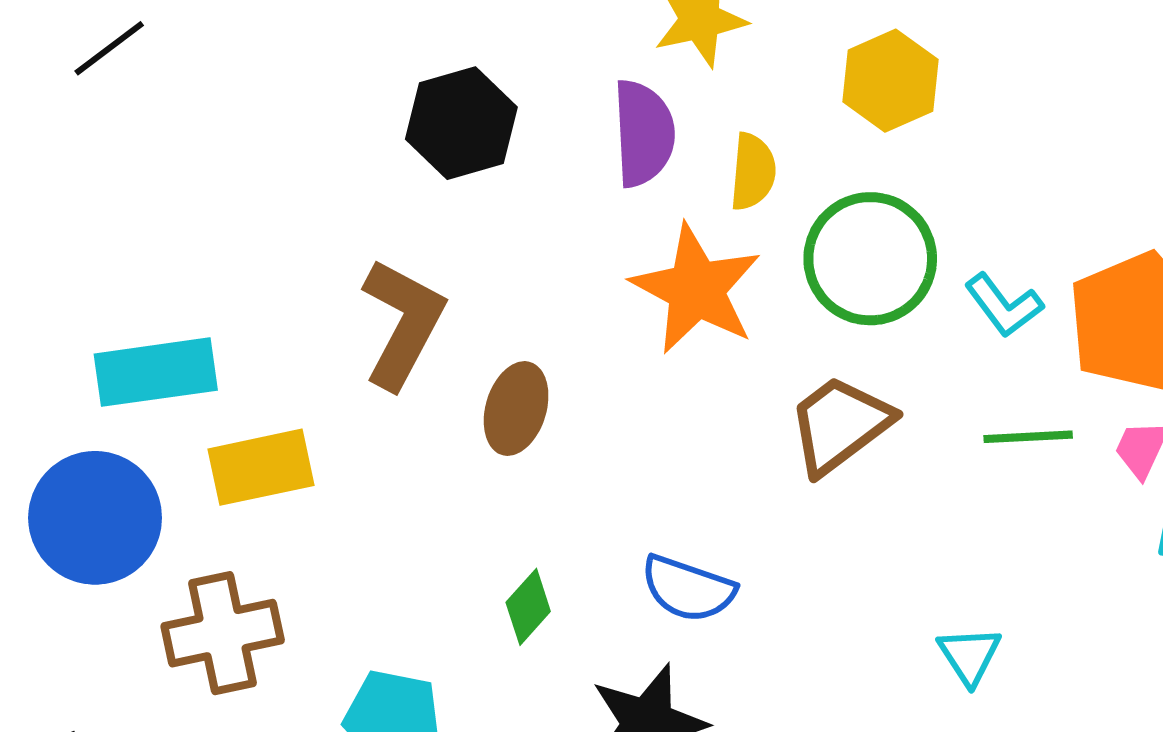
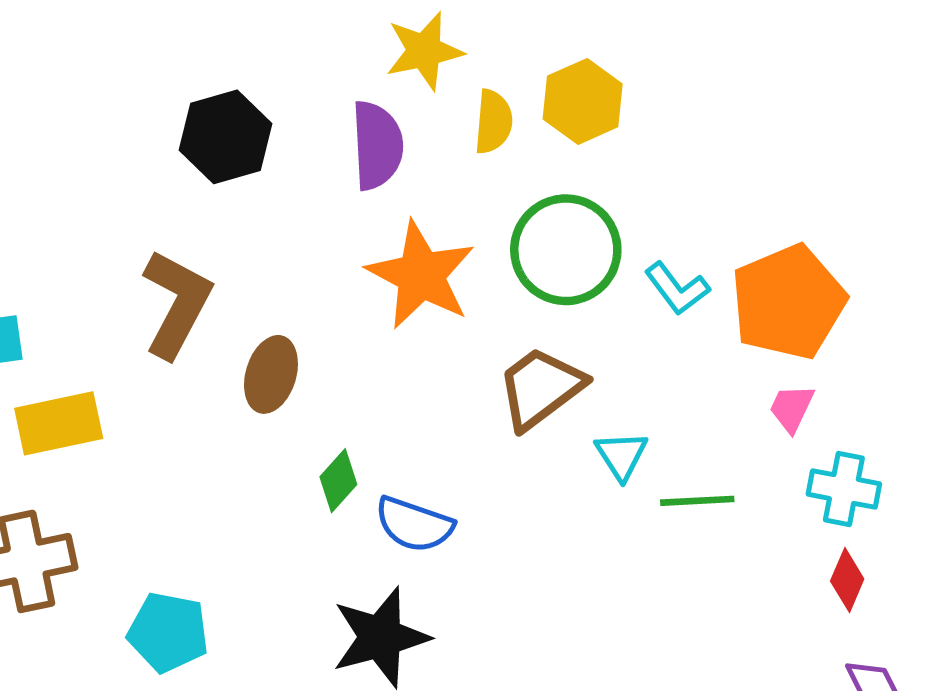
yellow semicircle: (753, 172) -> (493, 122), moved
green line: (1028, 437) -> (697, 501), moved
green diamond: (528, 607) -> (338, 481), moved
cyan triangle: (969, 655) -> (621, 455), moved

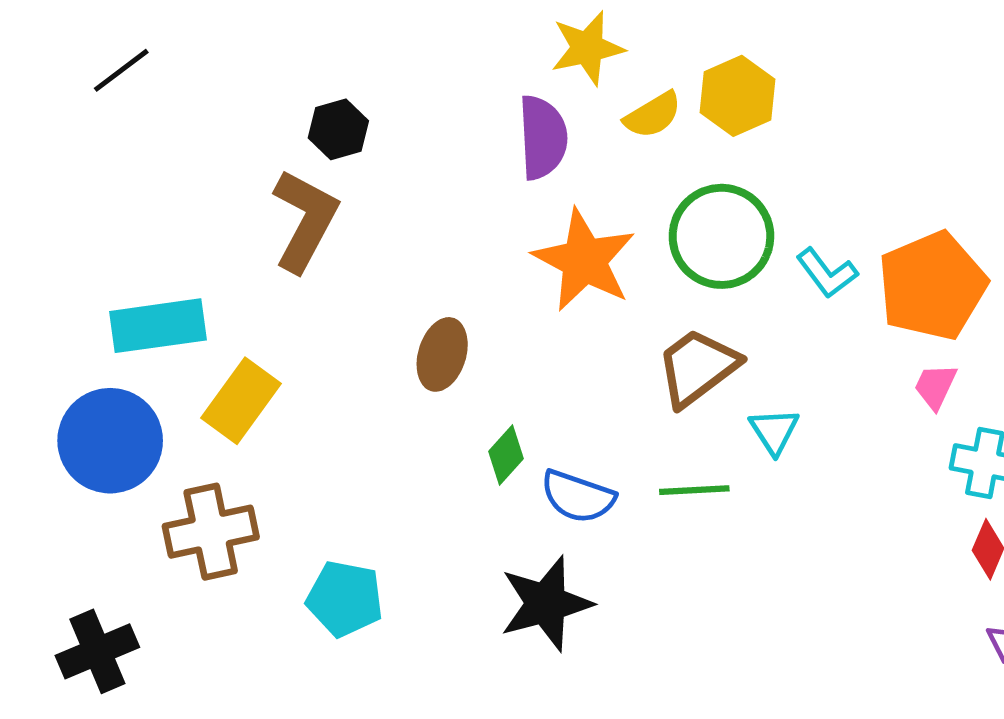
yellow semicircle: (493, 122) -> (653, 115), turned 54
black hexagon: (225, 137) -> (338, 129), moved, size x0.7
brown L-shape: (177, 304) -> (305, 220), moved
yellow rectangle: (59, 423) -> (241, 401), turned -42
green line: (697, 501) -> (694, 490), moved

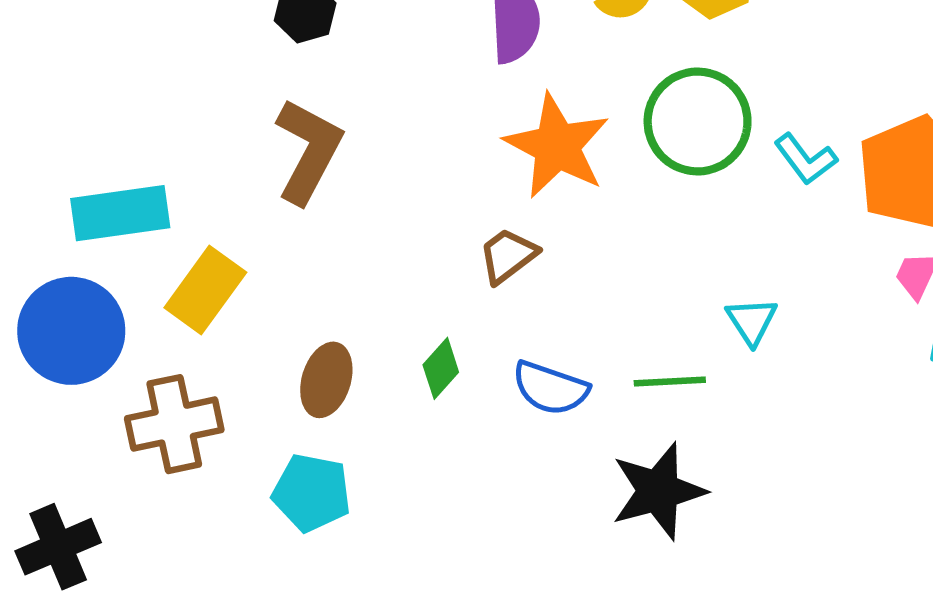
brown L-shape: (305, 220) -> (308, 151), moved
brown ellipse: (442, 354) -> (326, 380), moved
brown trapezoid: (698, 367) -> (508, 256), moved, size x0.7
green diamond: (506, 455) -> (441, 368), moved
black star: (546, 603) -> (658, 491), moved

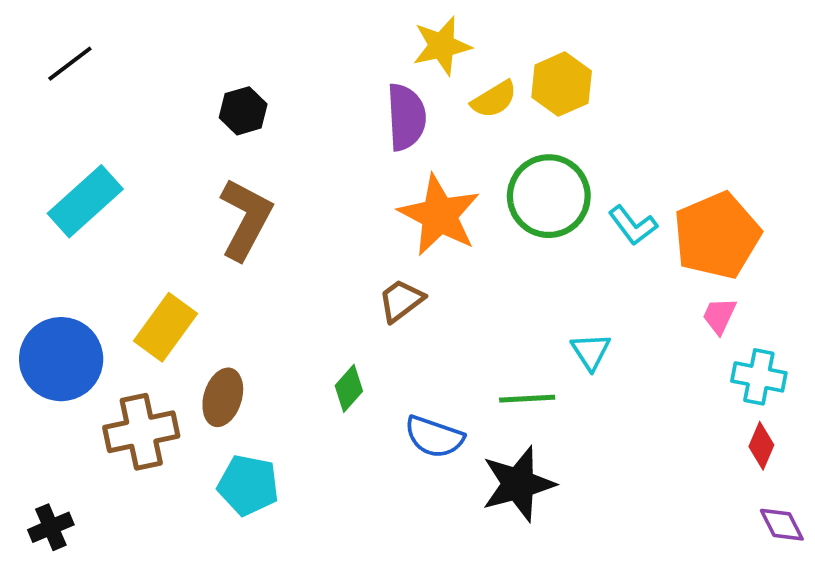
cyan rectangle: (120, 213) -> (85, 201), moved, turned -34
brown ellipse: (326, 380) -> (223, 397), moved
blue semicircle: (550, 388) -> (434, 437), moved
black cross: (58, 547) -> (51, 527), size x0.7

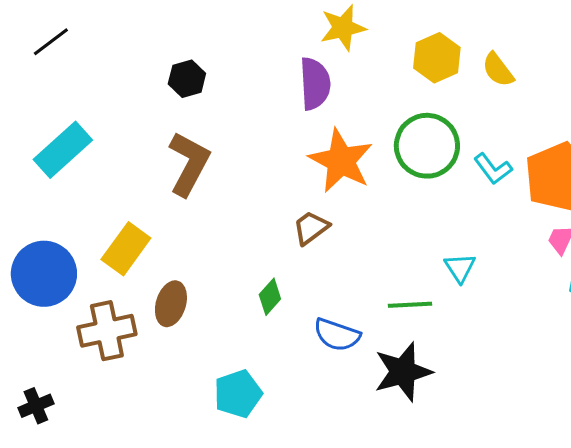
yellow semicircle: (494, 99) -> (498, 70), moved, turned 84
cyan pentagon: (248, 485) -> (238, 394), moved, turned -30

